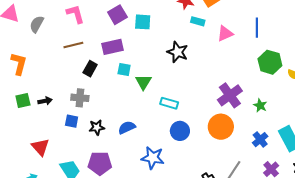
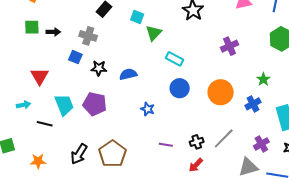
purple cross: (230, 95) -> (229, 46), moved, size x0.7
blue cross: (260, 140) -> (253, 104), moved
blue star: (153, 158) -> (148, 109), size x0.6

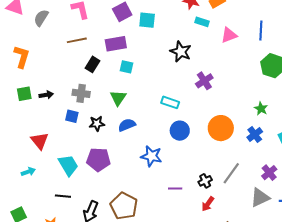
green triangle: (154, 33) -> (118, 98), moved
purple cross: (229, 46) -> (204, 81), moved
blue star: (148, 109) -> (151, 156), size x1.5
black line: (45, 124) -> (63, 196), moved

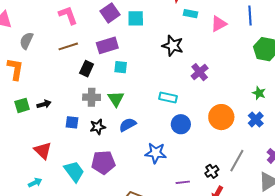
gray semicircle: (41, 18) -> (26, 41), moved
gray cross: (81, 93) -> (92, 97), moved

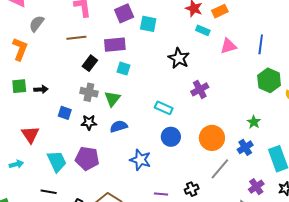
gray line: (237, 161) -> (220, 169), moved

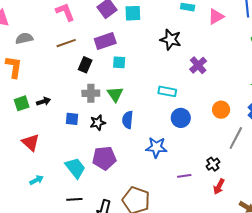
gray semicircle: (37, 24) -> (24, 38), turned 54
blue semicircle: (119, 126) -> (128, 120), turned -54
red triangle: (30, 135) -> (31, 142), moved
orange circle: (212, 138) -> (221, 110), size x0.7

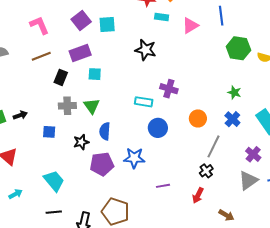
purple cross: (198, 65) -> (169, 89), moved, turned -30
black star: (98, 123) -> (81, 142), moved
purple pentagon: (104, 158) -> (102, 164), moved
black cross: (213, 164) -> (206, 171), moved

